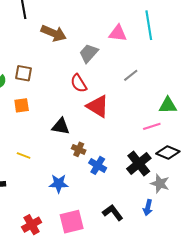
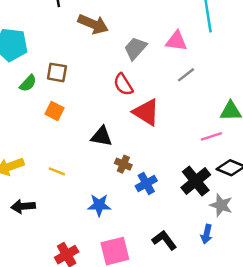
pink triangle: (118, 33) -> (176, 41), moved
orange square: (22, 105) -> (55, 111), turned 35
blue cross: (98, 165) -> (146, 183), turned 30

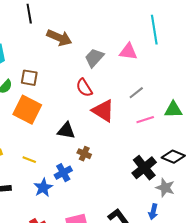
gray line: (186, 75) -> (136, 93), moved
orange square: (55, 111) -> (27, 110), size x1.8
pink line: (211, 136) -> (145, 120), moved
blue cross: (146, 183) -> (63, 173), moved
blue star: (99, 205) -> (43, 188), moved, turned -30

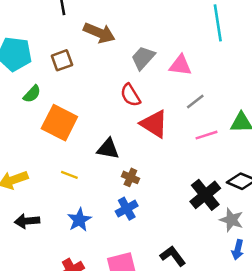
pink triangle: (128, 52) -> (180, 65), moved
brown square: (29, 78) -> (62, 60), moved, turned -30
yellow line: (29, 160) -> (69, 175), moved
blue cross: (63, 173) -> (127, 209), moved
blue arrow: (153, 212) -> (238, 250), moved

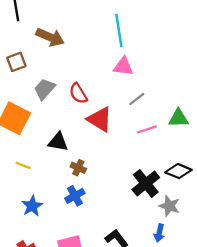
cyan line: (218, 23) -> (119, 30), moved
gray trapezoid: (143, 58) -> (45, 89), moved
blue arrow: (238, 250) -> (159, 233), moved

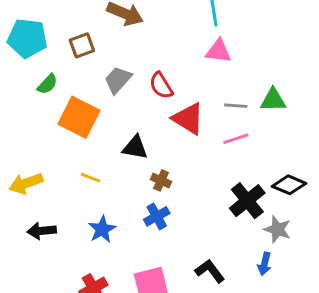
gray line: (137, 99) -> (236, 106), moved, turned 42
green triangle: (178, 118) -> (273, 100), moved
pink line: (147, 129) -> (236, 139), moved

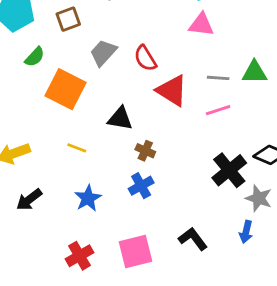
black arrow: (42, 231) -> (29, 200), turned -32

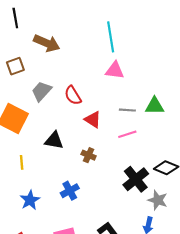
red triangle: (172, 90) -> (93, 120), size x0.7
yellow line: (77, 148) -> (22, 162), turned 64
brown cross: (145, 151) -> (89, 155), moved

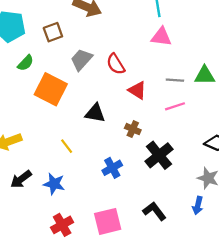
yellow line: (22, 162) -> (67, 146), moved, turned -32
black cross: (136, 179) -> (159, 155), moved
blue star: (30, 200) -> (54, 184), moved, turned -30

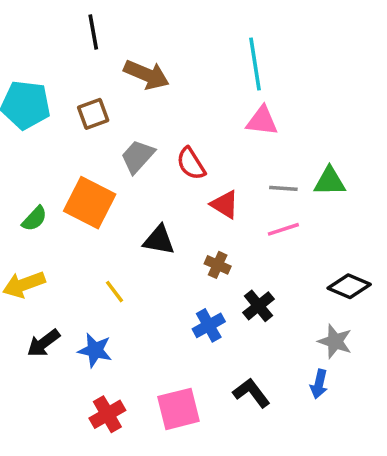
green semicircle: (26, 63) -> (35, 219), moved
black cross: (159, 155) -> (259, 306), size x0.7
blue cross: (112, 168) -> (209, 325), moved

